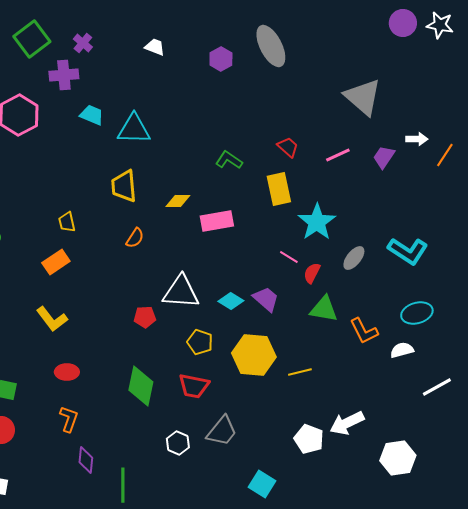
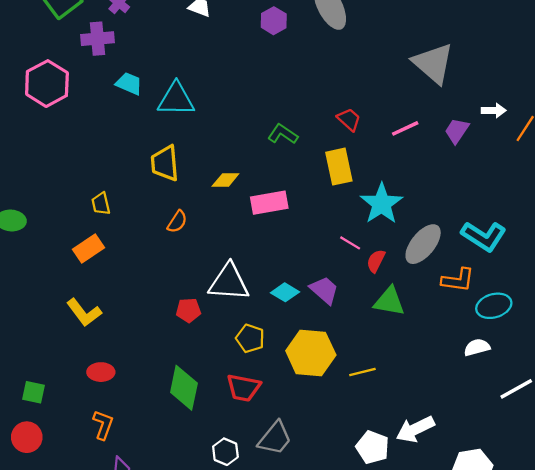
gray ellipse: (354, 258) -> (423, 244), size x1.5
orange L-shape: (364, 331) -> (458, 280), moved, turned -56

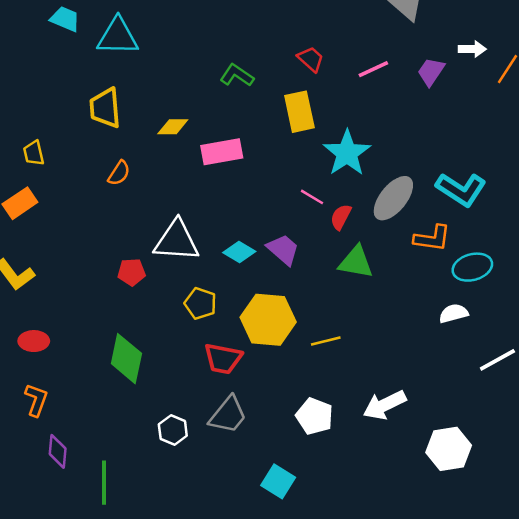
red trapezoid: (243, 388) -> (223, 359), moved
white pentagon: (373, 447) -> (314, 416), moved

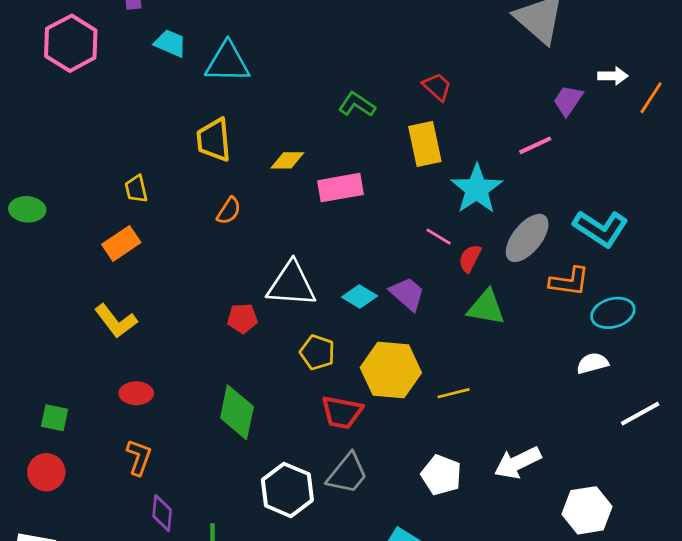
pink line: (373, 69) -> (535, 145), moved
white hexagon: (173, 430) -> (287, 490), size x1.6

